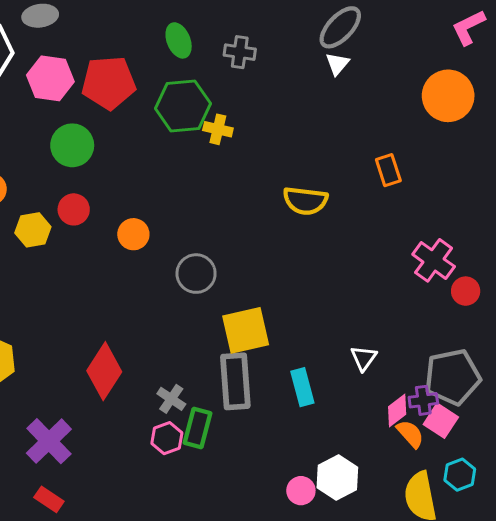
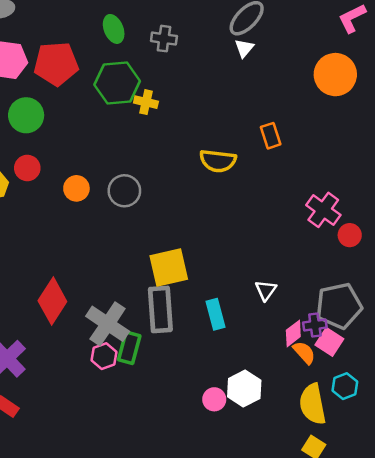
orange rectangle: (388, 170) -> (271, 136), moved
gray circle: (196, 274) -> (124, 191), moved
gray cross: (171, 399) -> (108, 324), size x1.8

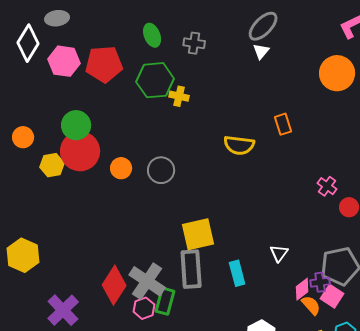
green circle: (26, 115) -> (76, 125), moved
red circle: (27, 168) -> (80, 151), size x1.8
pink cross: (323, 210) -> (327, 186), size x0.7
red diamond: (52, 301) -> (114, 285), moved

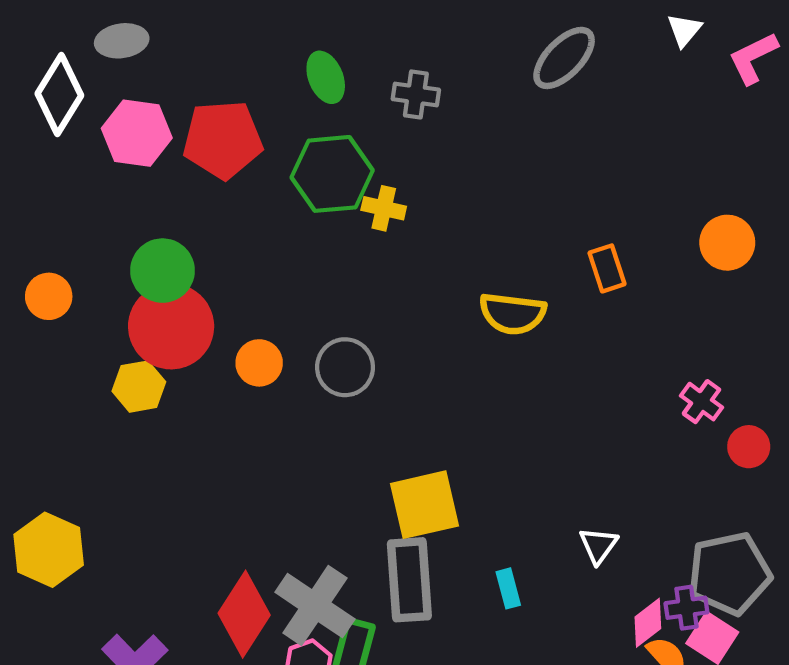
white triangle: (261, 51) -> (684, 30), moved
orange circle: (337, 73) -> (727, 243), moved, size x0.7
yellow hexagon: (52, 165) -> (139, 387), moved
cyan rectangle: (237, 273) -> (508, 588), size x0.7

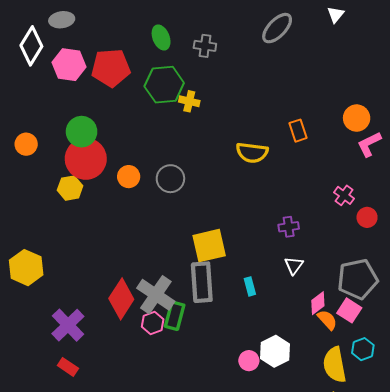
pink L-shape: (753, 58) -> (369, 144), moved
purple cross: (686, 608) -> (289, 227), moved

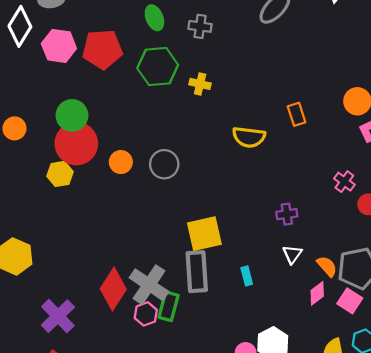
yellow cross: (189, 101) -> (200, 84), moved
orange semicircle: (327, 320) -> (327, 266), moved

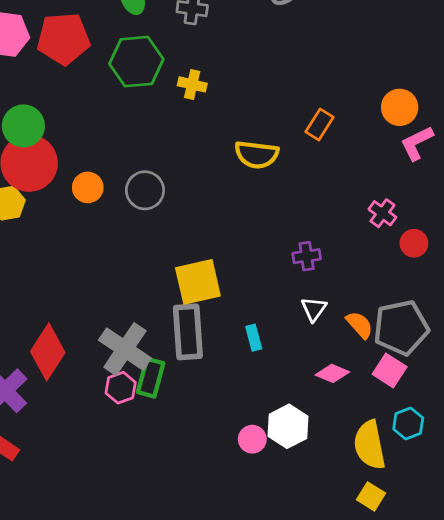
orange rectangle: (297, 114) -> (320, 125), turned 50
red diamond: (113, 289) -> (48, 352), moved
pink diamond: (317, 293) -> (332, 373), moved, turned 60

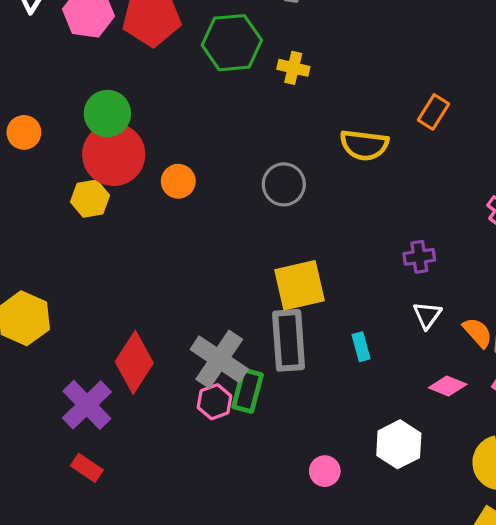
gray circle: (145, 190) -> (284, 184), moved
pink circle: (252, 439) -> (325, 471), moved

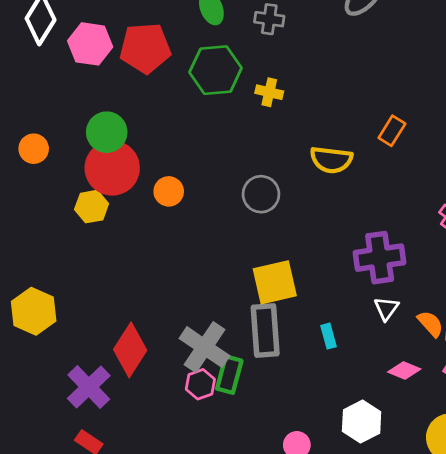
purple cross: (419, 257) -> (380, 258), size x1.8

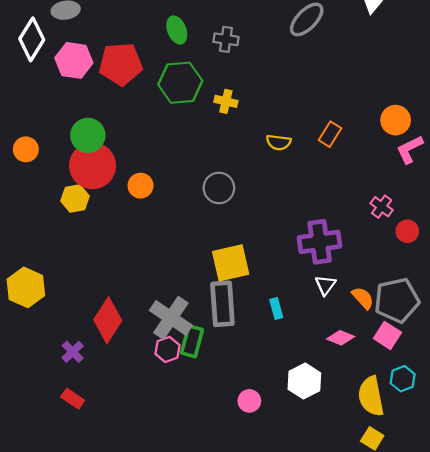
yellow semicircle: (331, 160) -> (279, 142), moved, size x0.7
purple cross: (89, 387) -> (73, 352), size x0.6

